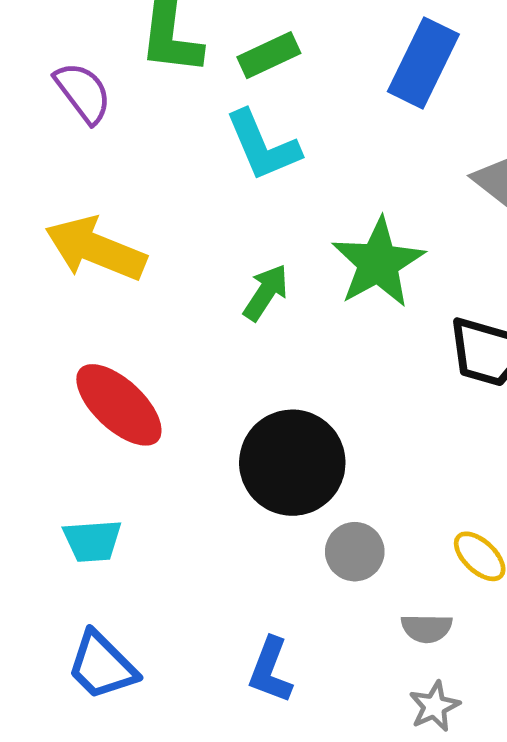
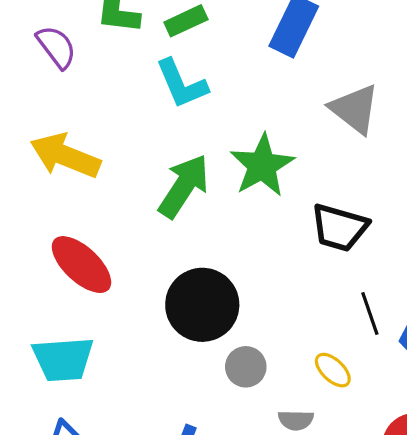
green arrow: (266, 292) -> (184, 186), size x1.6
cyan trapezoid: (92, 541) -> (63, 359), size x1.5

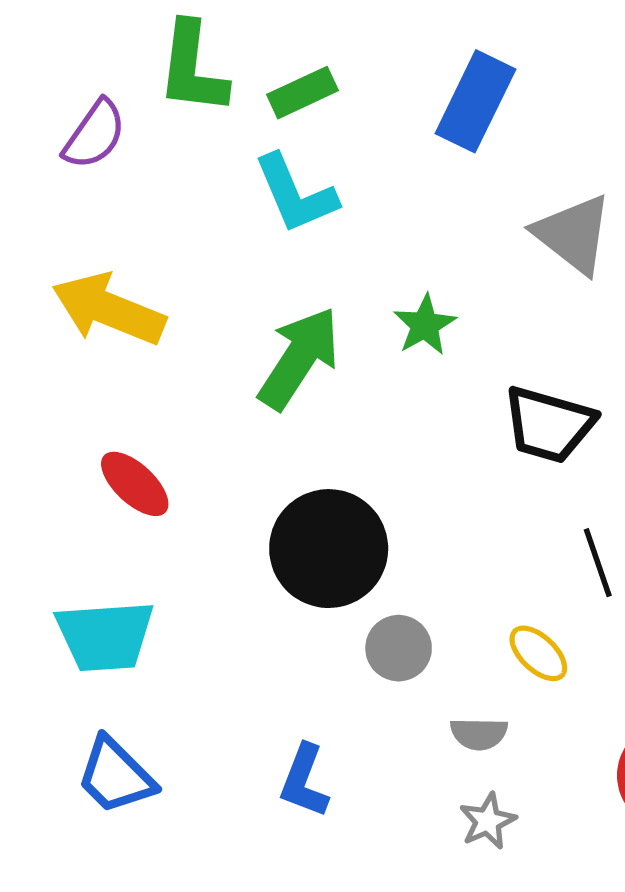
purple semicircle: (56, 47) -> (95, 135), turned 72
green star: (262, 166) -> (425, 325), size x0.6
red ellipse: (81, 265) -> (135, 484), size x0.7

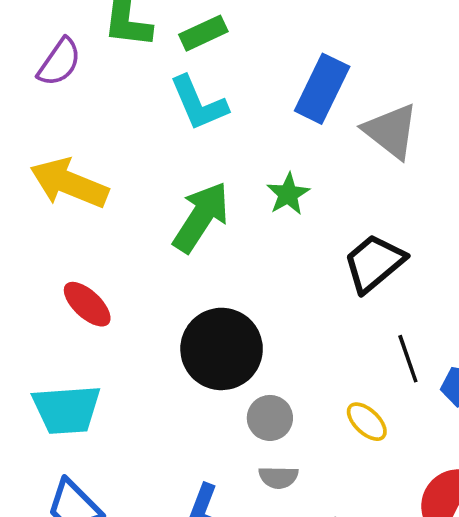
blue rectangle: (475, 101) -> (322, 89), moved
black trapezoid: (549, 425) -> (374, 263), turned 124
gray semicircle: (479, 734) -> (278, 477), moved

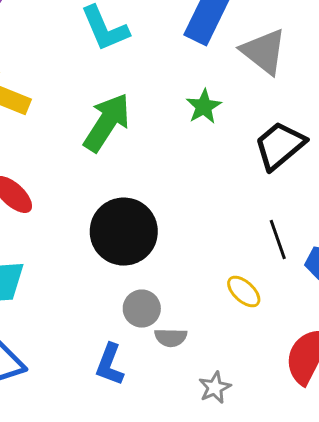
green star: (288, 194) -> (204, 107), moved
black trapezoid: (374, 263) -> (280, 146), moved
gray circle: (270, 418) -> (142, 309), moved

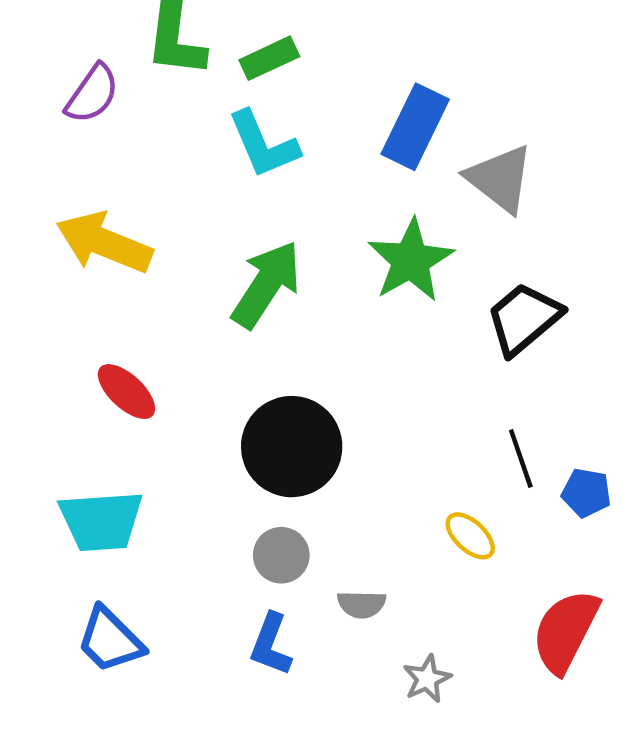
green star: (204, 107) -> (411, 261), size x1.6
gray circle: (142, 309) -> (281, 555), moved

